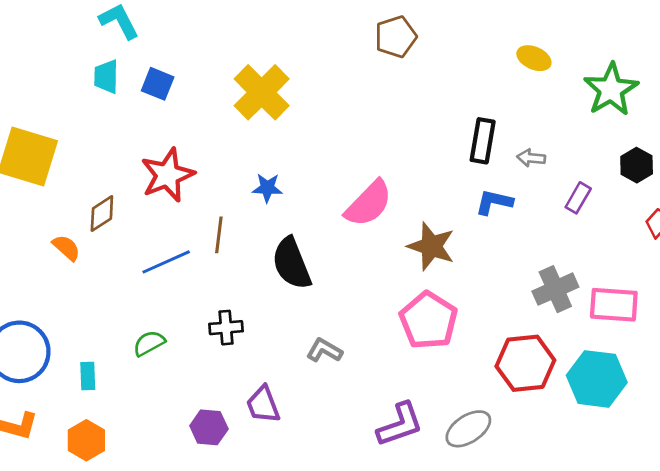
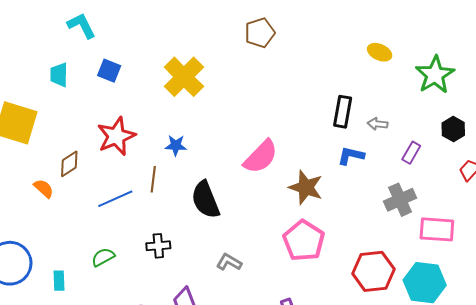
brown pentagon: (396, 37) -> (260, 33), moved
cyan trapezoid: (106, 77) -> (59, 75), moved
blue star: (267, 188) -> (176, 145), moved
gray cross: (555, 289) -> (400, 200), moved

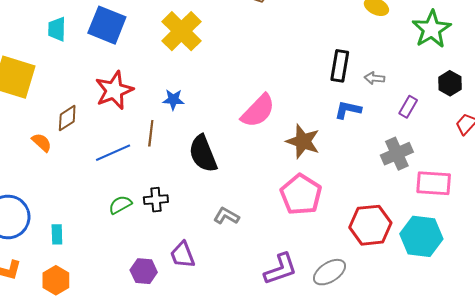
blue square: (109, 71) -> (107, 25), size x1.6
green semicircle: (103, 257) -> (120, 205), moved

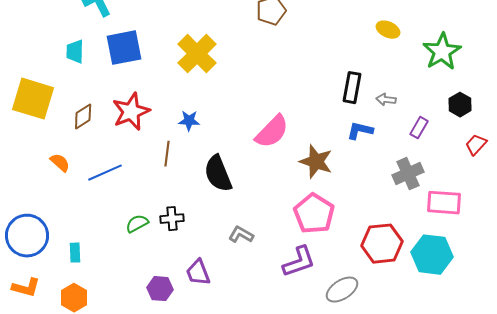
blue square: (107, 25) -> (124, 48), turned -33
brown diamond: (67, 118) -> (83, 117), moved
blue line: (113, 153) -> (105, 173), moved
purple L-shape: (281, 269) -> (299, 262), moved

